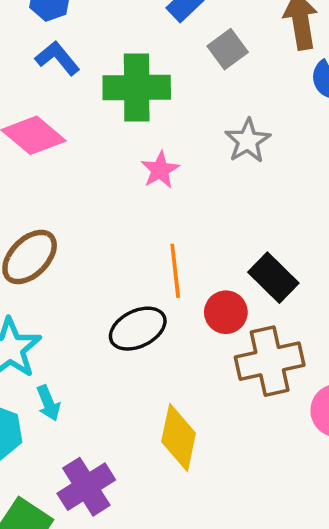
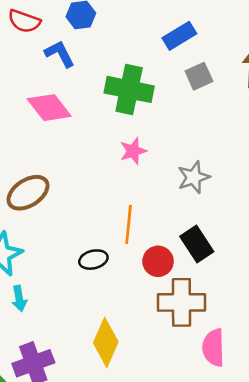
blue L-shape: (57, 58) -> (60, 54), moved
gray star: (248, 141) -> (194, 177), moved
black ellipse: (138, 329) -> (93, 260), size x0.7

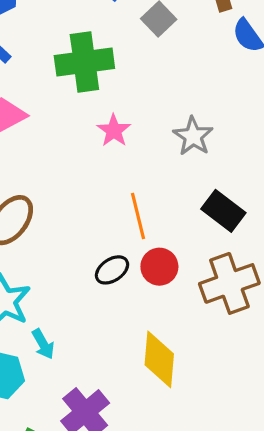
red circle: (158, 261) -> (159, 267), moved

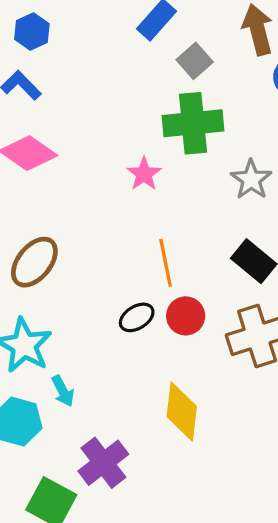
green cross: (84, 62) -> (193, 123), moved
gray star: (193, 136) -> (251, 180), moved

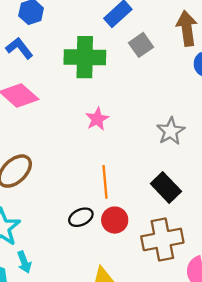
green cross: (193, 123) -> (85, 57), moved

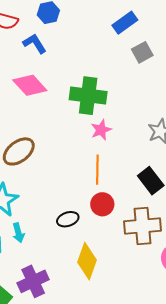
green cross: (85, 57) -> (88, 96), moved
pink star: (97, 119) -> (101, 130), moved
black ellipse: (81, 217) -> (68, 219), moved

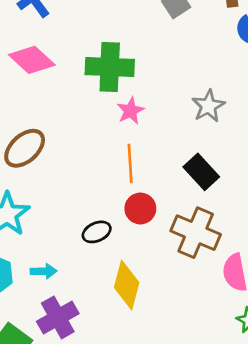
brown cross: (143, 226) -> (196, 233), turned 33
cyan arrow: (18, 233) -> (44, 271), moved, turned -72

